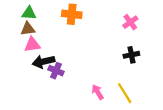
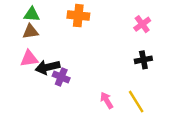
pink triangle: (32, 45) -> (29, 59), moved

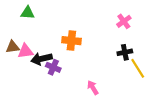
orange cross: (78, 16) -> (71, 41), moved
brown triangle: (30, 32) -> (13, 47), moved
yellow line: (136, 102) -> (138, 68), moved

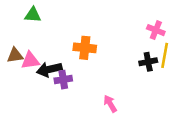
pink cross: (124, 21) -> (156, 30), moved, turned -32
purple cross: (53, 67) -> (63, 80), turned -32
yellow line: (138, 68) -> (165, 55), moved, turned 42

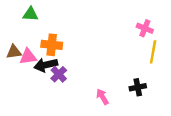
orange cross: (85, 48) -> (52, 45), moved
black cross: (148, 62) -> (138, 87), moved
purple cross: (63, 80) -> (59, 74), turned -35

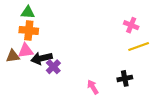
orange cross: (52, 45) -> (29, 30), moved
brown triangle: (14, 52) -> (13, 56), moved
yellow line: (153, 52) -> (139, 46), turned 60

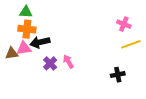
black arrow: (42, 58) -> (40, 42), moved
pink arrow: (93, 87) -> (68, 61), moved

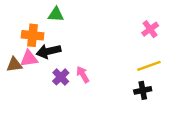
green triangle: (26, 12) -> (56, 15), moved
pink cross: (124, 24) -> (150, 29), turned 32
yellow line: (131, 44) -> (149, 66), moved

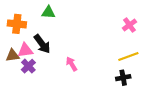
orange cross: (33, 35) -> (17, 24), moved
black arrow: (49, 51) -> (42, 44), turned -114
purple cross: (61, 77) -> (28, 66), moved

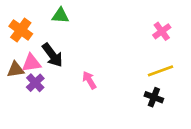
orange cross: (17, 24) -> (21, 30), turned 30
black cross: (123, 78) -> (154, 97), turned 32

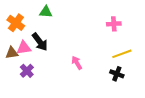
pink cross: (162, 31) -> (114, 24), moved, turned 32
pink arrow: (89, 80) -> (77, 63), moved
purple cross: (35, 83) -> (27, 71), moved

